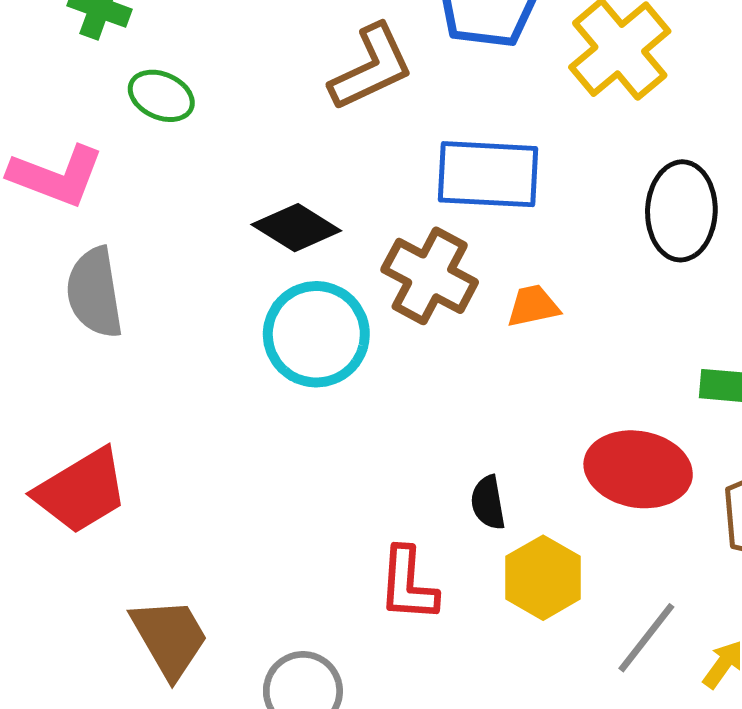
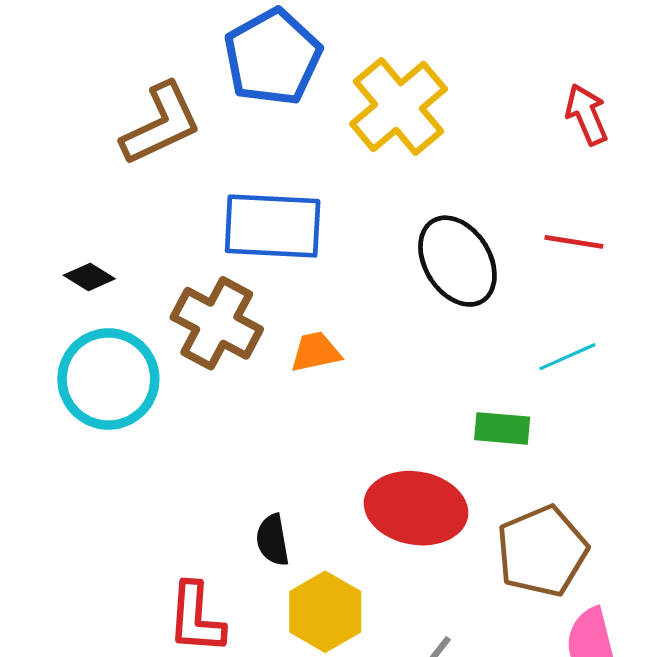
black ellipse: (681, 211) -> (457, 261), turned -34
black diamond: (296, 228) -> (89, 277), size x0.6

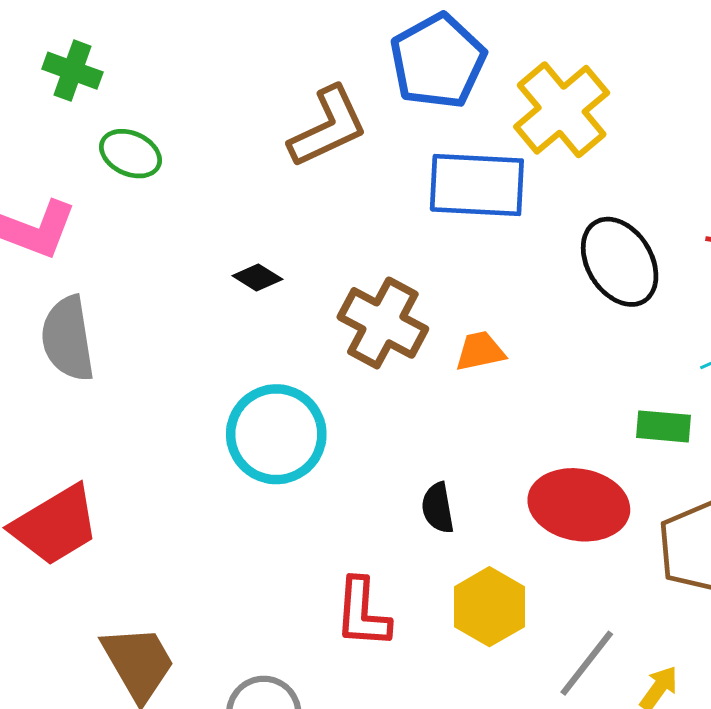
blue rectangle: (273, 226) -> (477, 185), moved
cyan circle: (108, 379) -> (276, 434), moved
black semicircle: (273, 540) -> (438, 508), moved

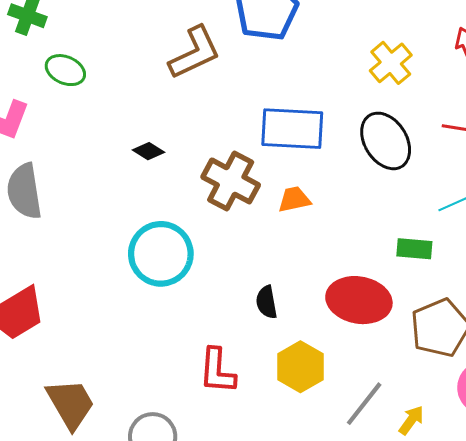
yellow cross: (562, 110) -> (391, 63), moved, size x0.7
blue rectangle: (477, 185) -> (292, 129), moved

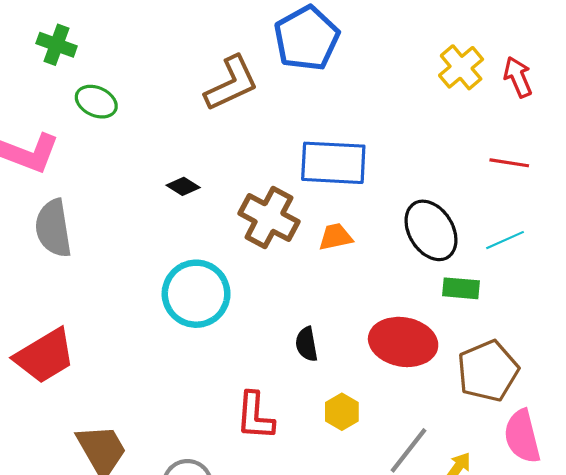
yellow cross: (391, 63) -> (461, 67), moved
black ellipse: (386, 141) -> (431, 230), moved
yellow hexagon: (300, 367) -> (342, 412), size x0.7

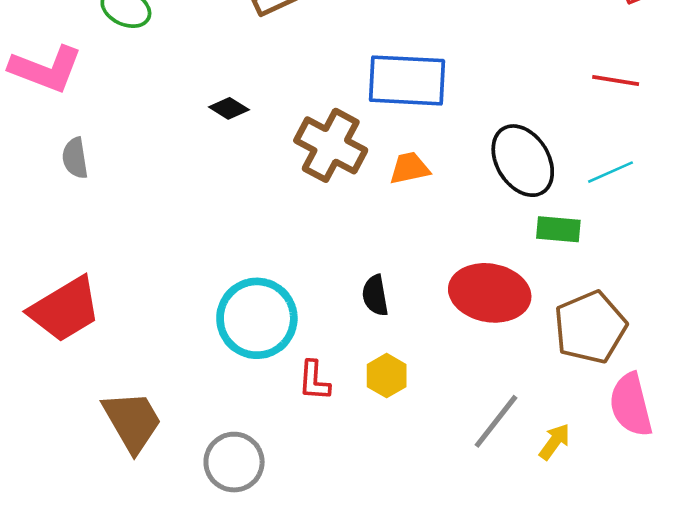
gray semicircle: (53, 228) -> (75, 158), size x0.6
cyan circle: (196, 294) -> (257, 318), moved
yellow hexagon: (342, 412) -> (387, 376), moved
red L-shape: (255, 416) -> (314, 381), size x0.7

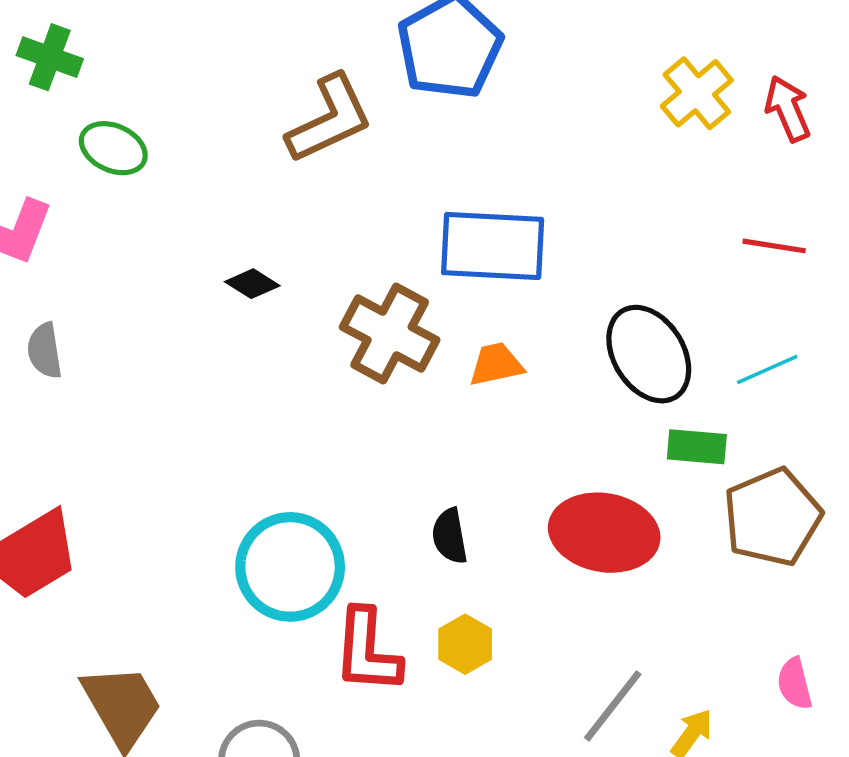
brown pentagon: (590, 327) -> (772, 517), moved
red L-shape: (314, 381) -> (367, 651), size x1.6
pink semicircle: (631, 405) -> (795, 684), size x0.6

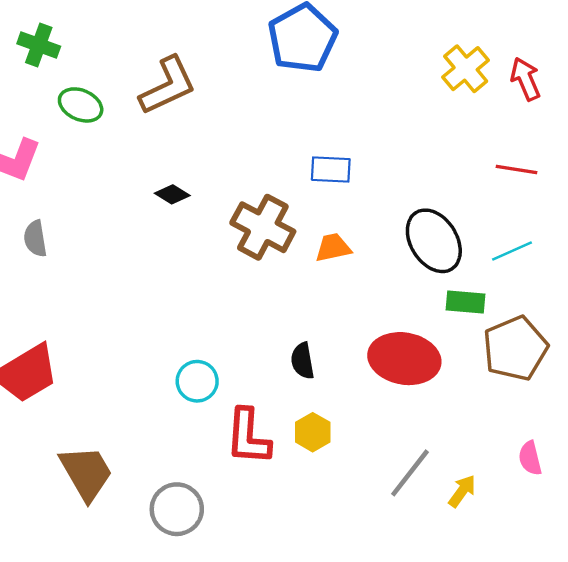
brown L-shape: (330, 119) -> (168, 86), moved
blue rectangle: (493, 246) -> (331, 169), size x0.6
cyan circle: (290, 567) -> (197, 381), size x0.6

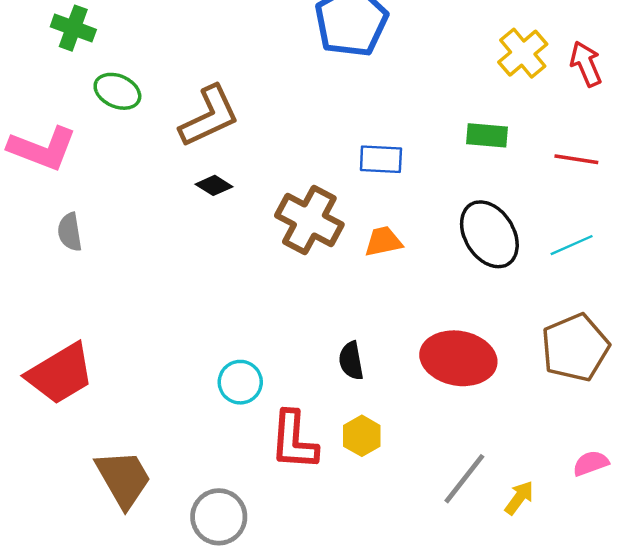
brown L-shape: (168, 86) -> (209, 116), moved
green rectangle: (466, 302) -> (487, 135), moved
pink semicircle: (530, 458) -> (591, 463), turned 84

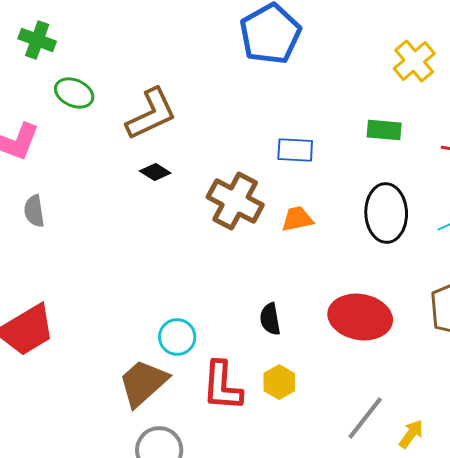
black ellipse: (489, 234) -> (386, 213), turned 30
brown trapezoid: (123, 479) -> (143, 383), moved, turned -102

